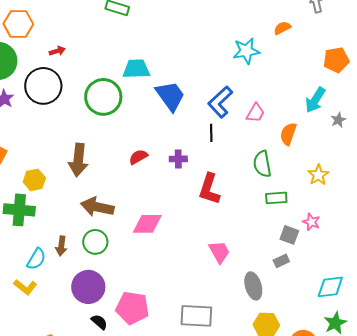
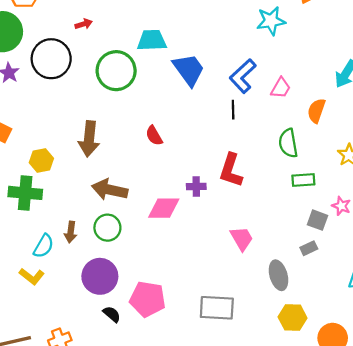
red arrow: (57, 51) -> (84, 24), moved
red semicircle: (138, 157) -> (154, 136), turned -90
purple cross: (178, 159) -> (196, 186), moved

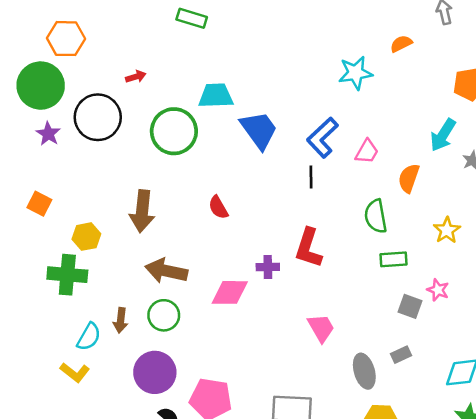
gray rectangle: (309, 248) -> (401, 355), moved

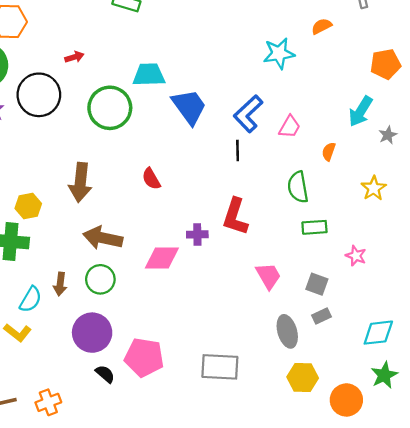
orange semicircle: (409, 178) -> (329, 152), size x0.7
yellow star: (447, 230) -> (374, 188), moved
gray square: (410, 306) -> (317, 284), moved
pink trapezoid: (321, 328) -> (268, 276), moved

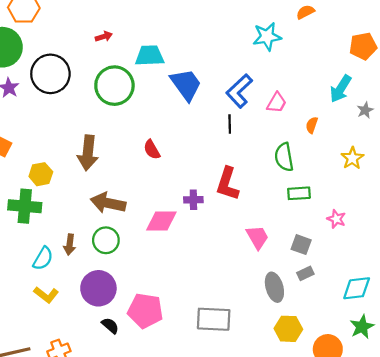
red arrow: (74, 57) -> (104, 37), moved
yellow L-shape: (18, 333) -> (46, 295), moved

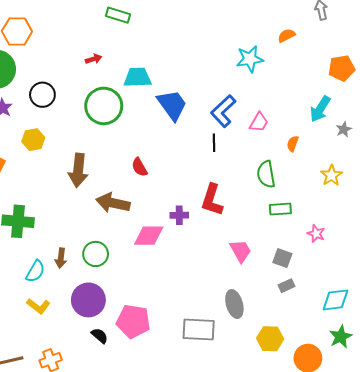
black circle: (50, 74) -> (42, 95), size x0.7
yellow hexagon: (41, 174) -> (33, 140), moved
brown arrow: (108, 203) -> (113, 203), moved
gray ellipse: (274, 287) -> (234, 304), moved

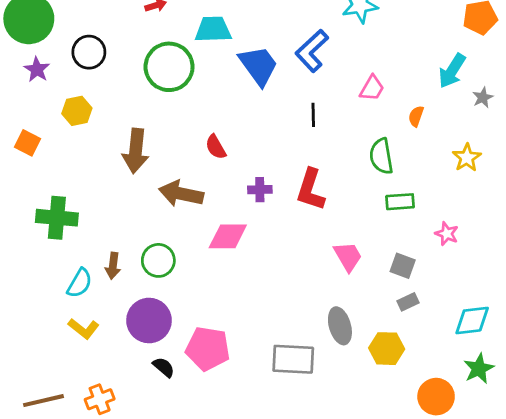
blue L-shape: (223, 111) -> (312, 51), moved
purple cross: (179, 215) -> (260, 190), moved
yellow hexagon: (270, 339) -> (387, 349), moved

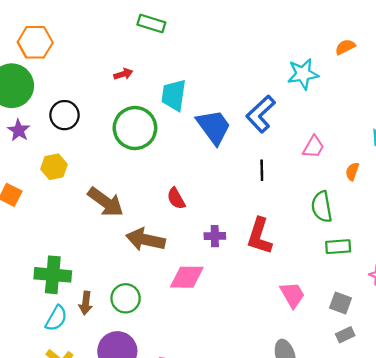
cyan trapezoid: (213, 29) -> (174, 95), turned -80
brown arrow: (136, 151) -> (106, 202), turned -60
green cross: (57, 218) -> (53, 275), moved

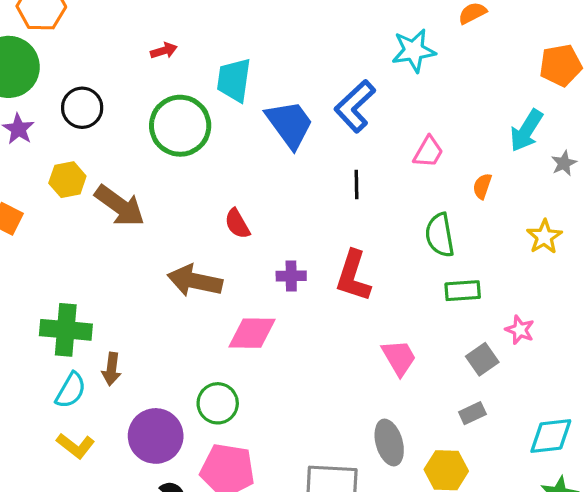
brown arrow: (106, 202) -> (120, 206), moved
green circle: (126, 298) -> (218, 403), moved
gray square: (341, 303) -> (482, 359), moved, turned 35

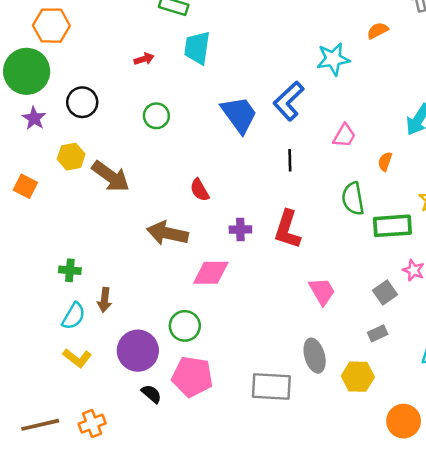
cyan trapezoid: (234, 80) -> (197, 48), moved
green circle: (180, 126) -> (156, 116), size x0.6
green rectangle: (463, 291) -> (392, 226), moved, size x1.4
green cross: (66, 330) -> (70, 270), size x0.6

